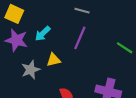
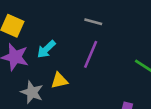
gray star: (31, 70) -> (32, 92), turned -30

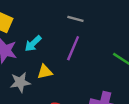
gray star: (32, 92) -> (20, 82), turned -30

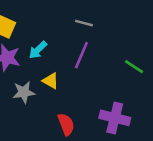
yellow triangle: (45, 72) -> (51, 81), turned 42

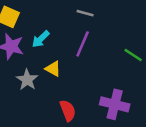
gray star: (24, 92) -> (27, 80), turned -30

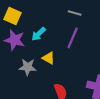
gray star: (27, 80) -> (28, 67), turned -30

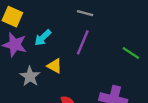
gray star: (28, 67) -> (30, 76), turned 30

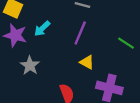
yellow triangle: (55, 66) -> (87, 62), moved

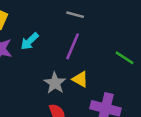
gray star: (30, 65) -> (55, 83), moved

